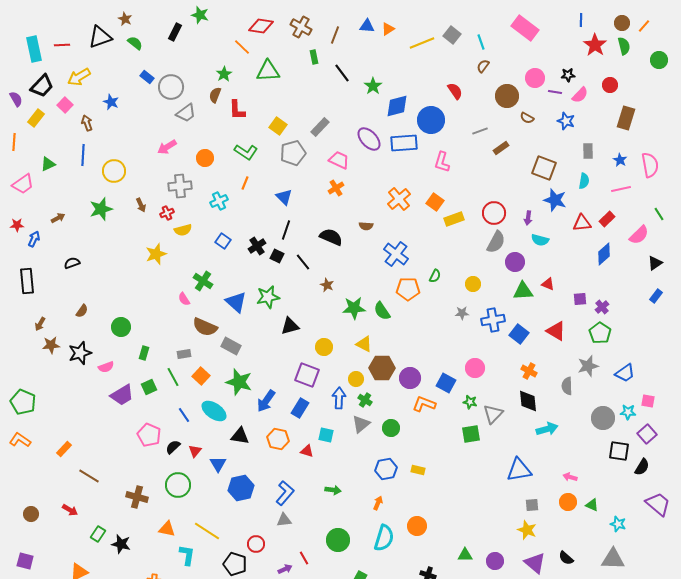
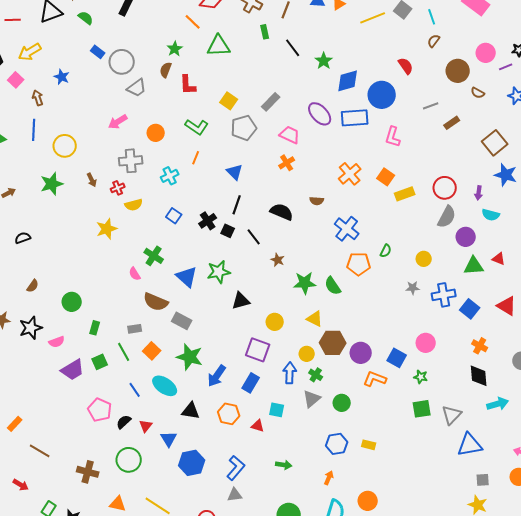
purple line: (555, 92) -> (506, 67), turned -32
brown square: (544, 168) -> (495, 143), turned 30
gray triangle: (493, 414) -> (452, 415), moved

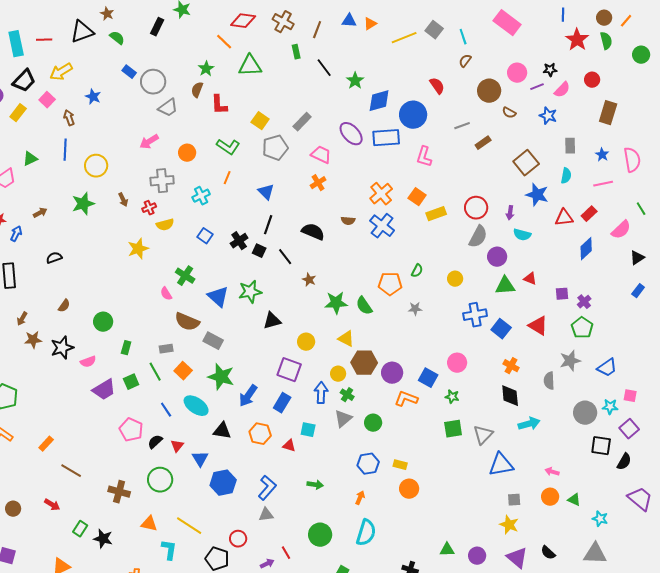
blue cross: (347, 229) -> (382, 226), moved
gray star: (413, 288) -> (415, 309), moved
orange circle: (368, 501) -> (409, 489), moved

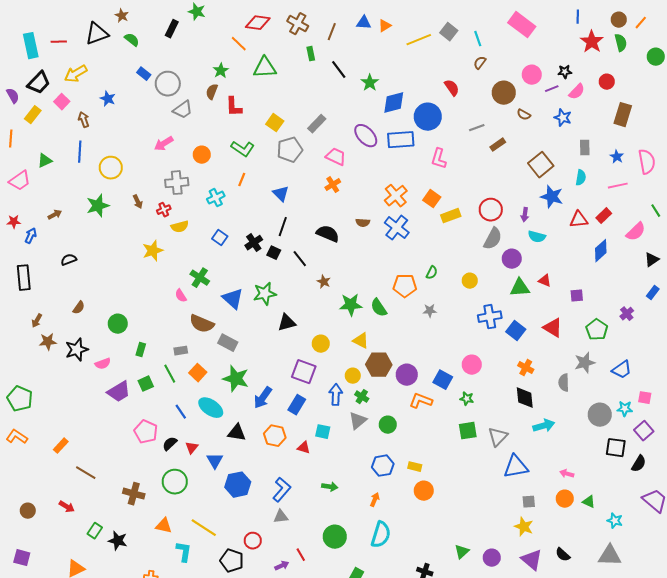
purple cross: (584, 302) -> (627, 314), moved
green triangle: (447, 550) -> (462, 552), turned -42

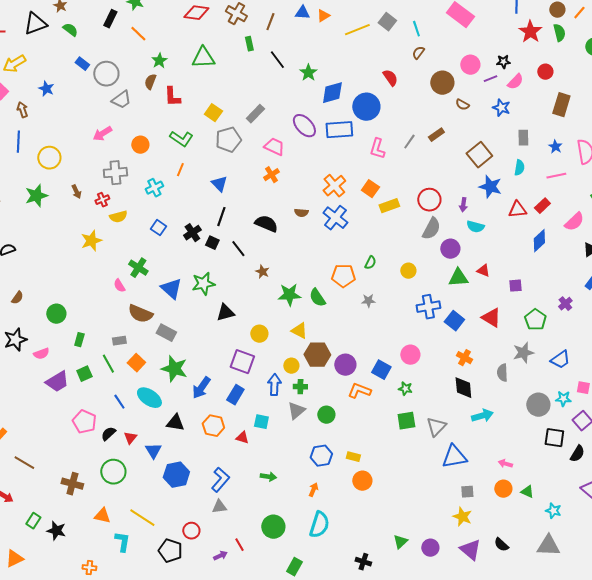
orange line: (239, 44) -> (138, 34), moved
gray line: (477, 128) -> (409, 142), moved, turned -35
green cross: (362, 397) -> (300, 387), turned -32

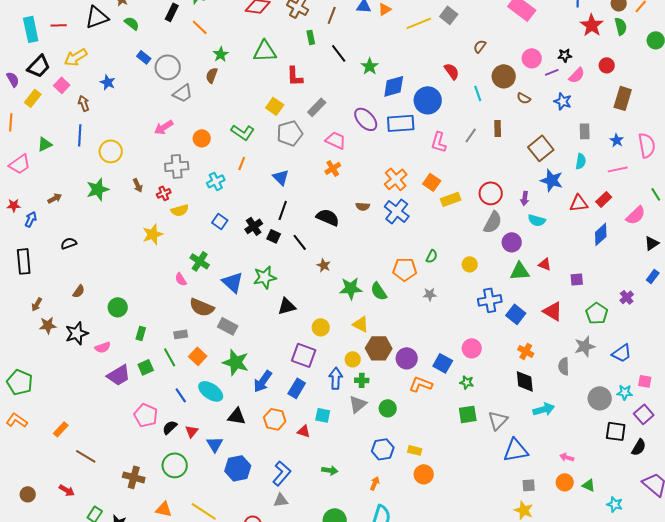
cyan line: (416, 29) -> (478, 93), moved
red L-shape: (172, 97) -> (295, 76), moved
brown rectangle: (436, 135) -> (498, 128), turned -56

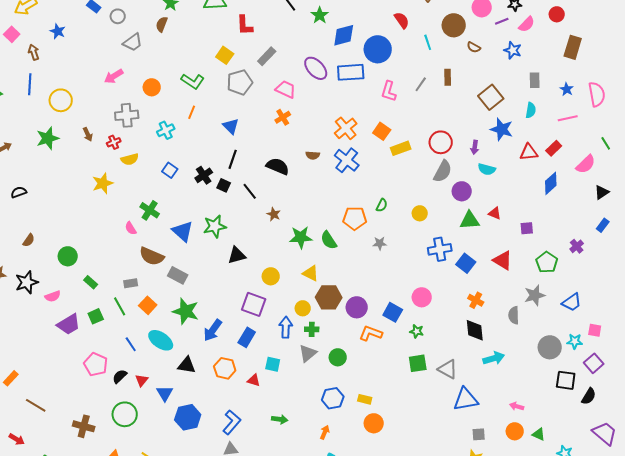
gray circle: (168, 67) -> (118, 16), size x0.6
green rectangle: (141, 333) -> (91, 282), turned -64
gray triangle: (498, 420) -> (448, 369), turned -45

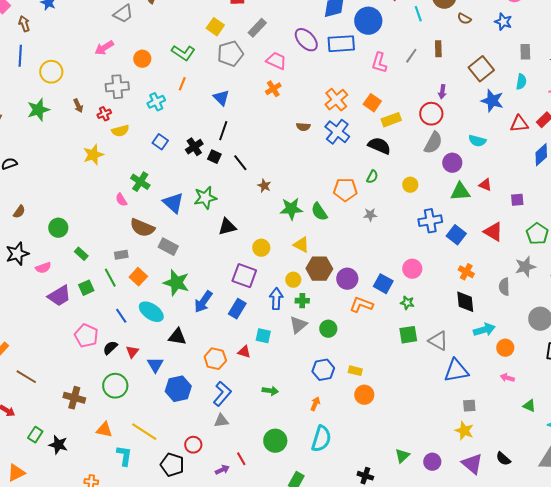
purple arrow: (475, 147) -> (442, 92), moved
black semicircle: (278, 166) -> (379, 146), moved
orange hexagon: (225, 368) -> (215, 359), moved
orange circle: (515, 431) -> (505, 348), moved

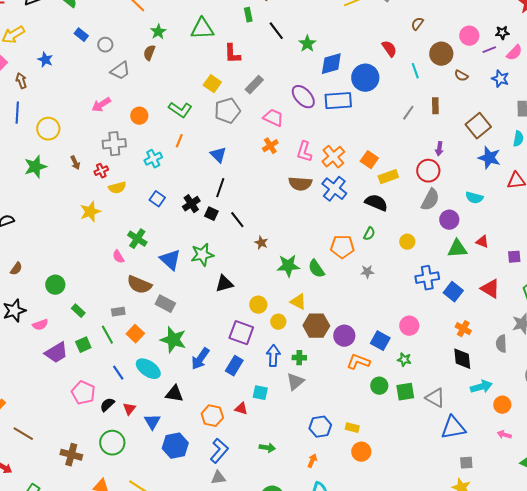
pink L-shape: (379, 63) -> (304, 152), moved
brown semicircle: (303, 127) -> (300, 184), size x1.6
yellow circle: (293, 280) -> (278, 322), moved
green circle: (328, 329) -> (379, 386), moved

